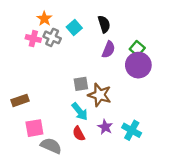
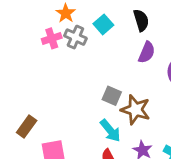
pink cross: (33, 39) -> (52, 38), turned -32
gray square: (81, 84) -> (112, 96), turned 32
brown rectangle: (20, 100) -> (27, 126), moved, turned -35

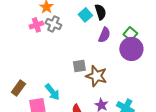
cyan square: (103, 24) -> (85, 15), moved
gray square: (112, 96) -> (79, 66), turned -32
cyan arrow: (110, 131) -> (52, 92), moved

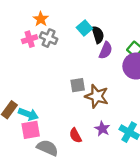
black semicircle: (100, 12) -> (98, 35), moved
cyan arrow: (52, 92) -> (28, 114), moved, turned -30

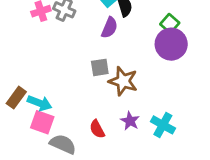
purple semicircle: (106, 50) -> (109, 28), moved
pink square: (31, 130) -> (42, 122), turned 30

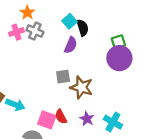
green square: (170, 24) -> (118, 42), turned 32
pink square: (42, 122) -> (47, 120), moved
red semicircle: (97, 129) -> (61, 117), moved

